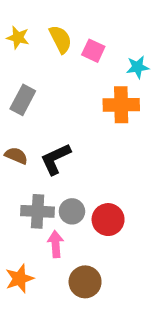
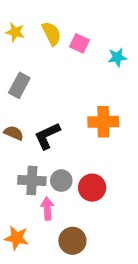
orange cross: (121, 105) -> (103, 122), moved
orange star: (19, 279) -> (16, 238), turned 30

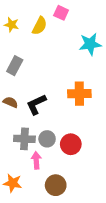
yellow semicircle: (51, 34) -> (40, 26), turned 54
pink square: (79, 43) -> (61, 13), moved
cyan star: (117, 57) -> (90, 44), size x1.5

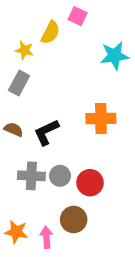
yellow star: (12, 25) -> (24, 50), moved
pink arrow: (36, 160) -> (46, 237), moved
brown circle: (56, 185) -> (74, 220), moved

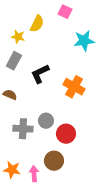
pink square: (78, 16) -> (65, 12), moved
orange cross: (101, 119) -> (74, 87), turned 30
black L-shape: (46, 132) -> (40, 74), moved
gray circle: (60, 176) -> (46, 121), moved

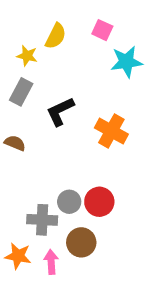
pink square: (65, 12) -> (102, 30), moved
gray circle: (46, 121) -> (69, 202), moved
gray cross: (23, 129) -> (42, 220), moved

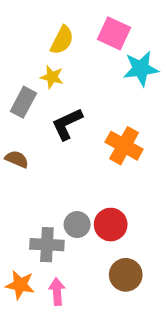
pink square: (102, 30) -> (114, 33), size x1.4
yellow star: (27, 56) -> (52, 77), moved
brown circle: (81, 242) -> (126, 275), moved

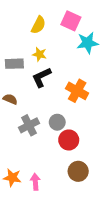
yellow star: (52, 77) -> (39, 54), moved
gray rectangle: (23, 102) -> (14, 64), turned 60
gray circle: (77, 225) -> (57, 122), moved
gray cross: (47, 245) -> (29, 125), moved, turned -30

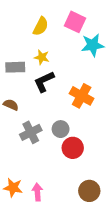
brown circle: (78, 171) -> (89, 191), moved

